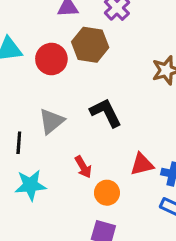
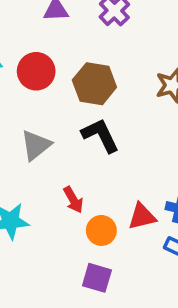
brown hexagon: (90, 45) -> (94, 84), moved
red triangle: (142, 164) -> (142, 216), moved

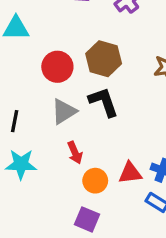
red circle: (36, 71) -> (57, 67), moved
gray triangle: (36, 145) -> (64, 111), moved

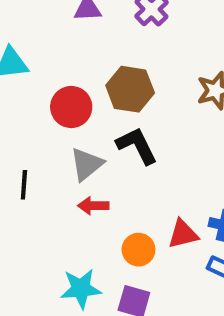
red arrow: (75, 153) -> (93, 206), moved, turned 120
cyan star: (21, 164) -> (81, 289), moved

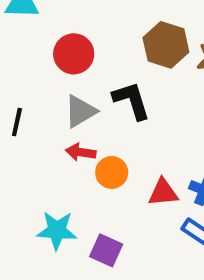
brown hexagon: (130, 89) -> (166, 45), moved
orange circle: (138, 250) -> (112, 172), moved

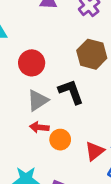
red triangle: (163, 193) -> (95, 151), turned -30

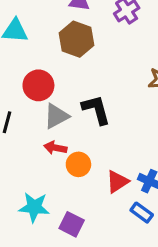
brown hexagon: (92, 54) -> (76, 39), moved
red circle: (32, 63) -> (38, 85), moved

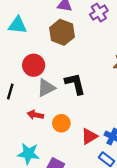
red arrow: (55, 148) -> (35, 115), moved

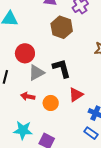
brown hexagon: (62, 32) -> (62, 27), moved
red triangle: (89, 136) -> (76, 95), moved

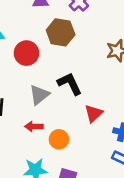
red circle: (25, 53) -> (26, 53), moved
orange circle: (51, 103) -> (59, 139), moved

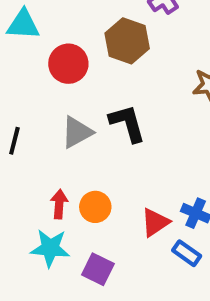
red triangle: (93, 113) -> (155, 222), moved
red arrow: (34, 126) -> (59, 204), moved, turned 84

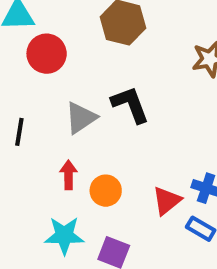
red circle: (68, 64) -> (47, 54), moved
red arrow: (59, 204) -> (68, 175), moved

